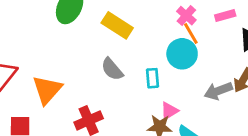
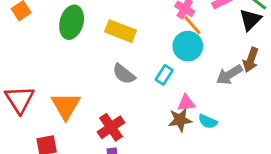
cyan rectangle: (152, 78) -> (164, 75), turned 48
pink triangle: (169, 111) -> (186, 103), turned 36

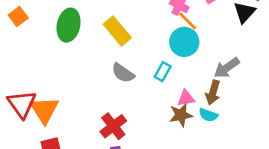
yellow rectangle: (121, 31) -> (117, 31), turned 32
brown arrow: (251, 60) -> (213, 93), moved
orange triangle: (66, 106) -> (44, 110), moved

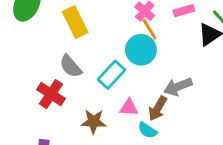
cyan rectangle: (163, 72) -> (112, 75), size x1.4
brown star: (181, 115) -> (94, 122), moved
red cross: (113, 126) -> (51, 94), moved, turned -32

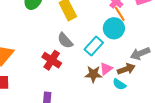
pink triangle: (129, 107) -> (106, 69), turned -40
brown arrow: (158, 108) -> (126, 69), turned -138
brown star: (94, 122) -> (93, 74), moved

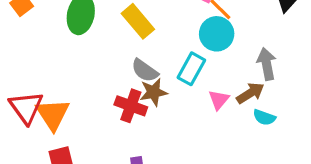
gray arrow: (140, 54) -> (267, 64), turned 114
brown star: (93, 74) -> (154, 92), moved
cyan semicircle: (119, 84) -> (264, 117), moved

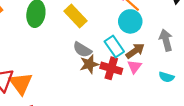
cyan rectangle: (191, 69) -> (114, 47), turned -60
brown arrow: (250, 93) -> (135, 51), moved
red cross: (131, 106) -> (111, 68), moved

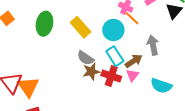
cyan circle: (130, 21) -> (113, 30), moved
gray arrow: (166, 40) -> (153, 45), moved
cyan semicircle: (166, 77) -> (161, 86), size x1.5

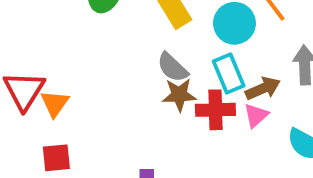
red cross: (111, 76) -> (215, 110), turned -30
orange triangle: (28, 87) -> (55, 103), size x0.7

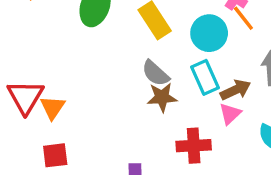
red cross: (215, 110) -> (194, 146), moved

